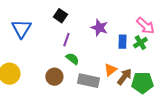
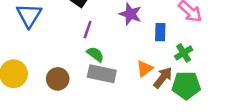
green cross: (140, 43) -> (184, 53), moved
brown circle: (54, 77) -> (58, 79), moved
gray rectangle: (88, 81) -> (102, 74), moved

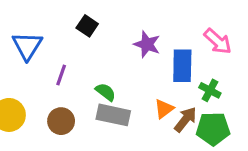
purple line: (88, 30) -> (61, 75), moved
blue rectangle: (160, 32) -> (182, 66), size x1.5
green cross: (184, 53) -> (210, 90), turned -30

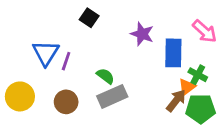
blue triangle: (27, 46) -> (46, 53), moved
orange triangle: (164, 109) -> (187, 87), moved
gray rectangle: (113, 115) -> (112, 96), turned -36

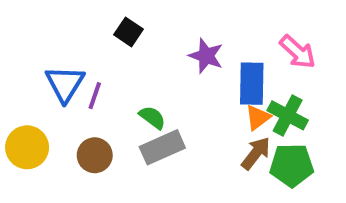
green cross: (198, 75) -> (288, 115), size x1.4
orange triangle: (187, 87) -> (258, 117), moved

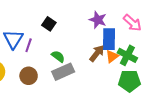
black square: (129, 32) -> (49, 24), moved
purple star: (206, 56) -> (98, 20), moved
brown arrow: (256, 153) -> (97, 53), moved

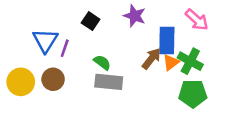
purple star: (98, 20) -> (135, 16), moved
gray rectangle: (63, 72) -> (109, 82), turned 30
brown circle: (29, 76) -> (53, 79), moved

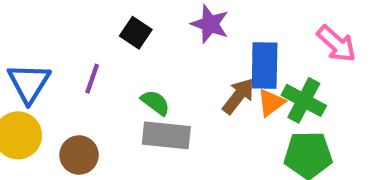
pink arrow: (197, 20) -> (337, 44), moved
blue triangle: (45, 40) -> (29, 83), moved
brown circle: (53, 79) -> (79, 155), moved

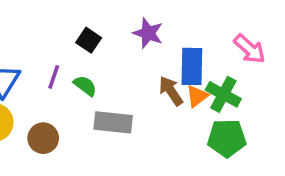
brown arrow: (238, 96) -> (171, 91), turned -72
green semicircle: (155, 103) -> (85, 86), moved

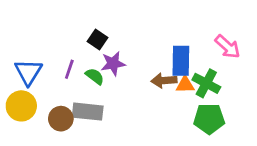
purple star: (148, 33) -> (113, 64), moved, turned -30
brown arrow: (171, 91) -> (164, 81), turned -60
orange triangle: (197, 96) -> (185, 85), turned 36
gray rectangle: (113, 122) -> (88, 112), moved

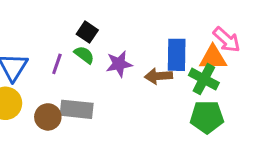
purple star: (113, 64) -> (119, 64), moved
green semicircle: (95, 76) -> (84, 55), moved
orange triangle: (185, 85) -> (213, 58), moved, size x1.4

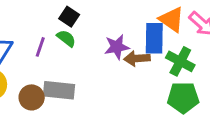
orange triangle: (213, 58) -> (172, 20), moved, turned 36
purple star: (119, 64) -> (117, 47), moved

